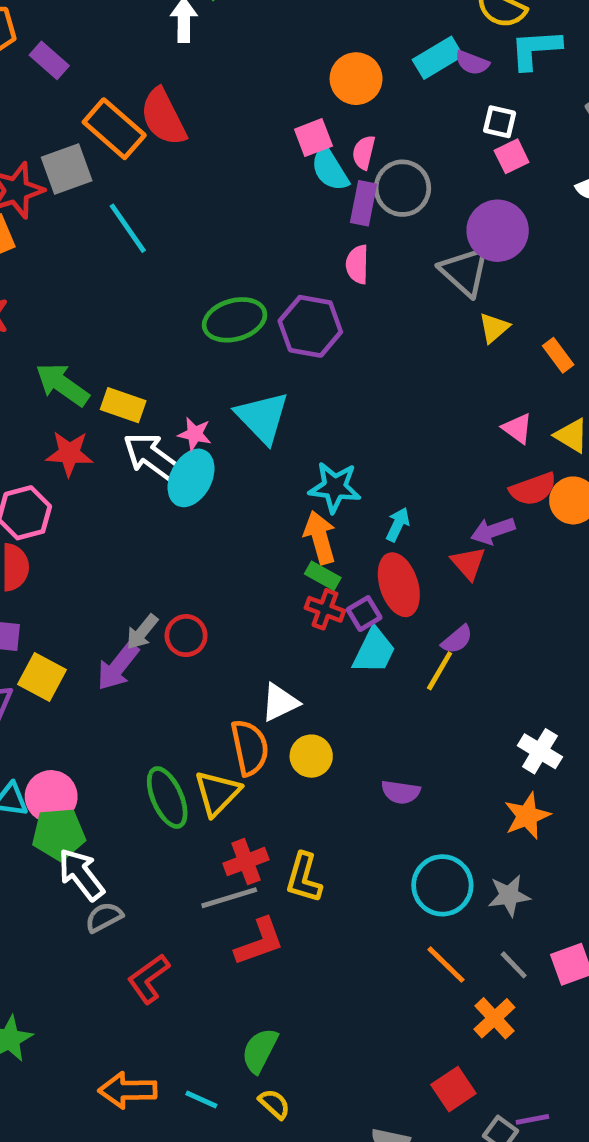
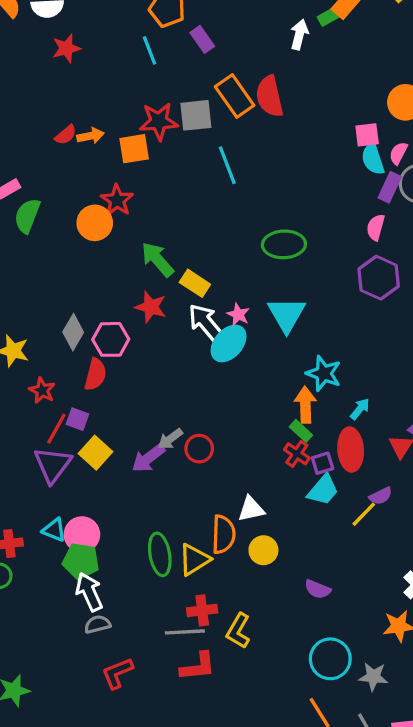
purple hexagon: (310, 326) -> (379, 278), moved

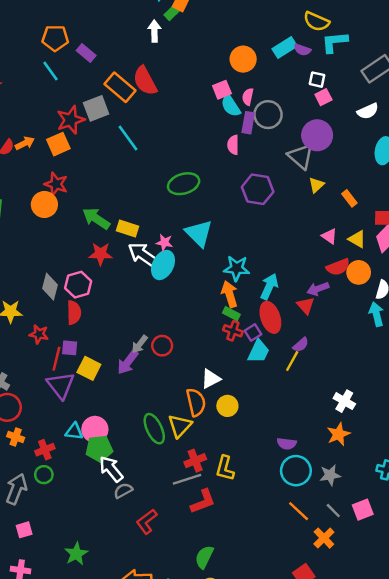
pink semicircle: (376, 227) -> (233, 145), moved
cyan arrow: (360, 409) -> (269, 287), size x1.5
purple semicircle: (318, 589) -> (287, 444), moved

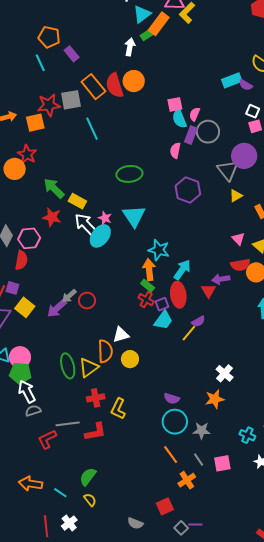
orange circle: (243, 59) -> (134, 81), moved
gray line: (187, 479) -> (68, 424), moved

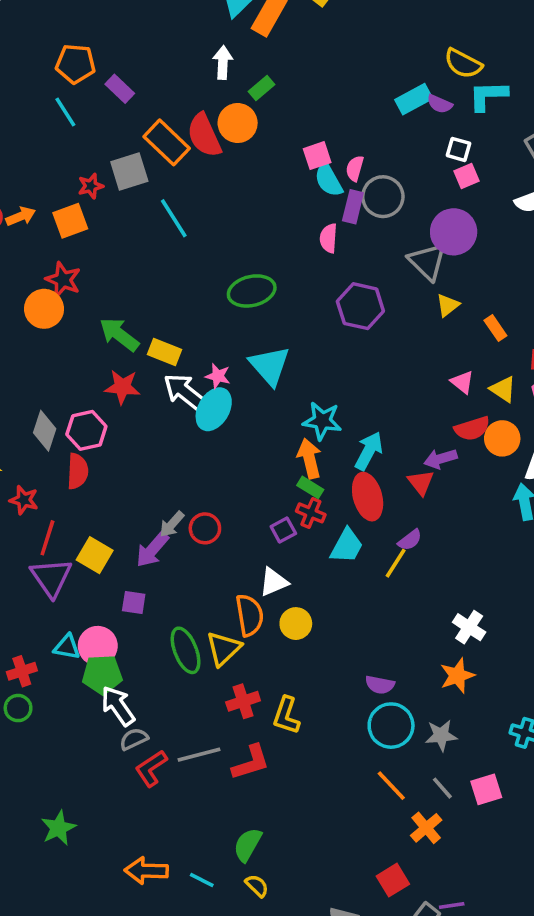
green rectangle: (147, 34) -> (262, 88), moved
red star: (49, 105) -> (91, 186), size x0.6
purple square: (12, 288) -> (134, 602), moved
purple square: (162, 304) -> (283, 530), moved
red L-shape: (47, 439) -> (151, 768), moved

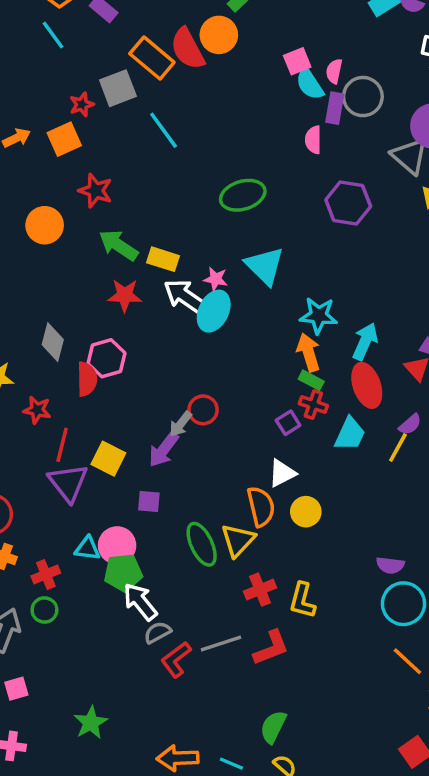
red star: (63, 280) -> (96, 191), moved
pink hexagon: (86, 430) -> (107, 358), moved
red circle: (205, 528) -> (203, 410), moved

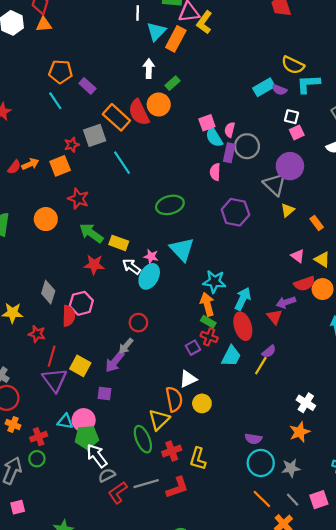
white arrow: (185, 296) -> (132, 267), size x0.7
red circle: (203, 410) -> (138, 323), moved
green ellipse: (202, 544) -> (143, 439), moved

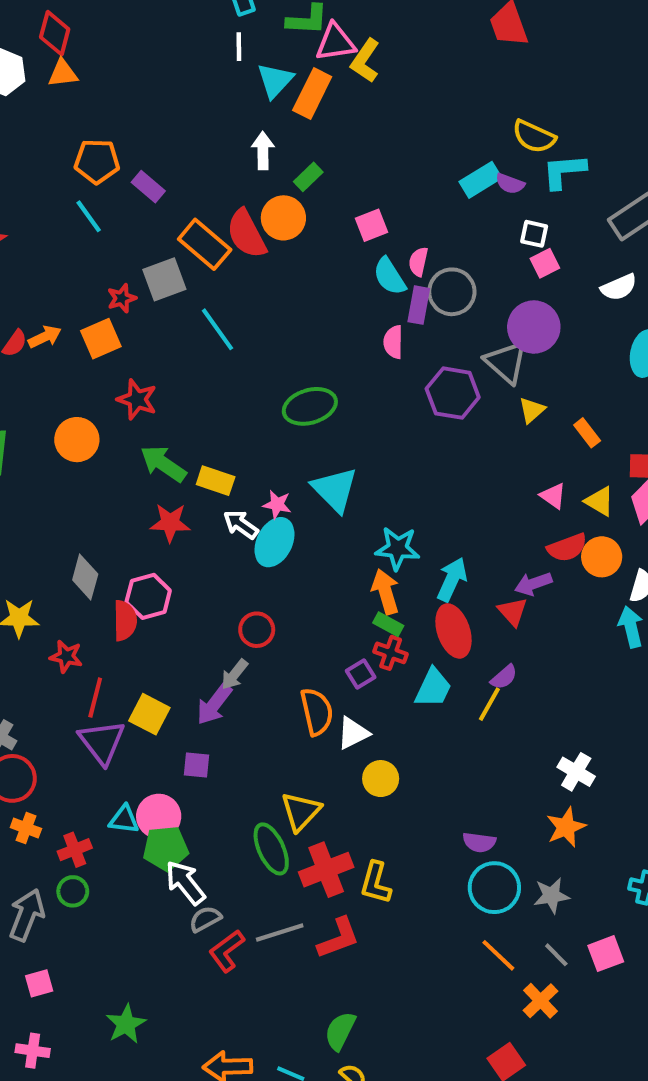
pink square: (207, 123) -> (371, 225), moved
purple hexagon: (235, 212) -> (453, 393), moved
orange semicircle: (174, 399) -> (317, 712), moved
red cross: (172, 451) -> (326, 870), size x1.4

